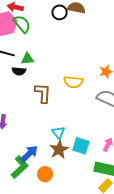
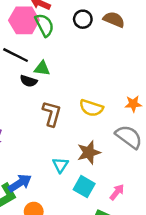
black circle: (60, 12) -> (83, 19), moved
brown star: (59, 150) -> (89, 152), moved

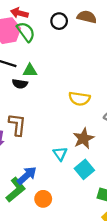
brown L-shape: (52, 114) -> (17, 125), moved
cyan square: (84, 187) -> (84, 169), turned 30

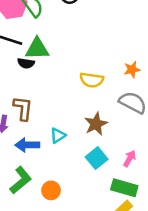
green triangle: (30, 71) -> (37, 49), size x1.5
cyan triangle: (60, 154) -> (58, 136), moved, turned 32
blue arrow: (27, 176) -> (27, 145), moved, turned -140

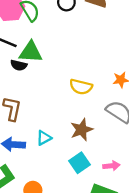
pink arrow: (130, 159) -> (111, 166), turned 49

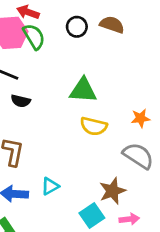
green triangle: (31, 52) -> (83, 90), moved
brown star: (82, 130) -> (112, 191), moved

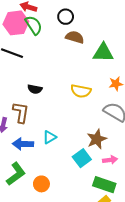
brown semicircle: (112, 25) -> (75, 37), moved
green triangle: (83, 90) -> (103, 53), moved
black semicircle: (21, 101) -> (35, 89), moved

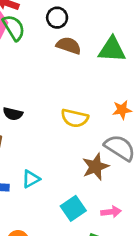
green triangle: (103, 53) -> (112, 50), moved
brown star: (97, 139) -> (95, 167), moved

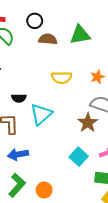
yellow semicircle: (75, 118) -> (62, 78), moved
cyan triangle: (31, 179) -> (41, 114), moved, size x1.6

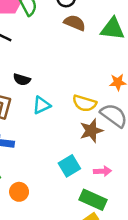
yellow semicircle: (62, 78) -> (84, 103), moved
cyan triangle: (41, 114) -> (42, 105), size x0.7

